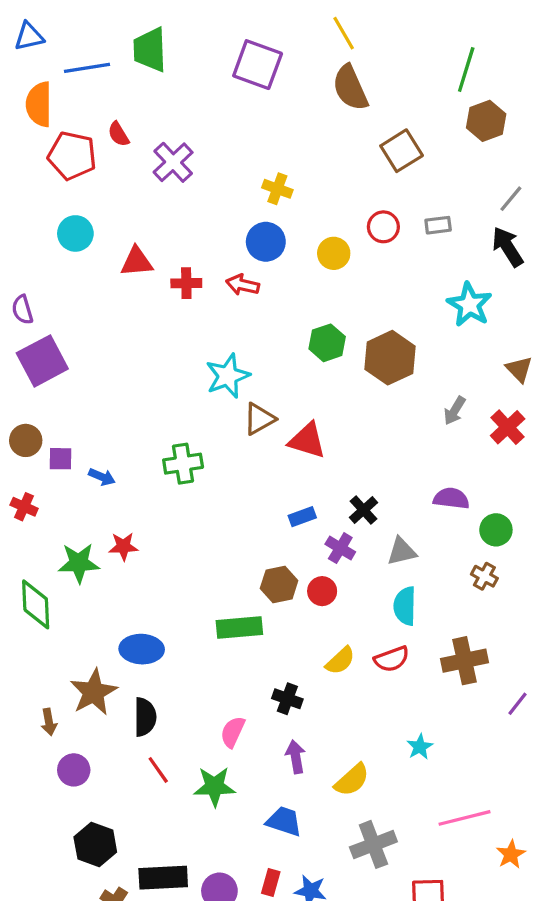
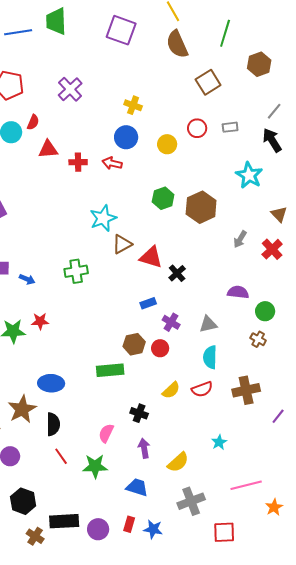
green line: (466, 70) -> (225, 33), moved
red semicircle: (118, 134) -> (33, 122), moved, turned -126
black cross: (364, 510) -> (177, 273), moved

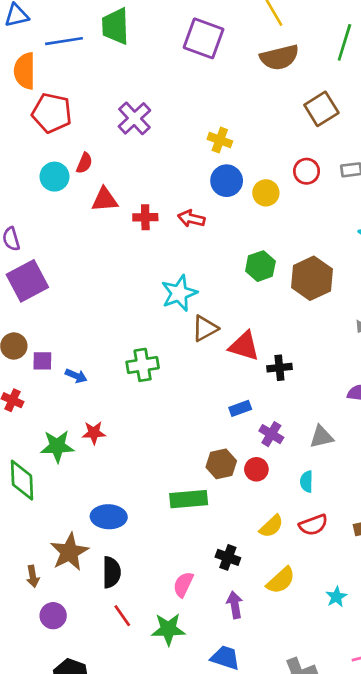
brown semicircle: (177, 44) -> (279, 57), turned -80
blue circle: (126, 137) -> (227, 181), moved
black cross: (177, 273) -> (279, 368), turned 36
cyan semicircle: (210, 357) -> (307, 482), moved, size x0.7
yellow semicircle: (178, 462) -> (281, 580), moved

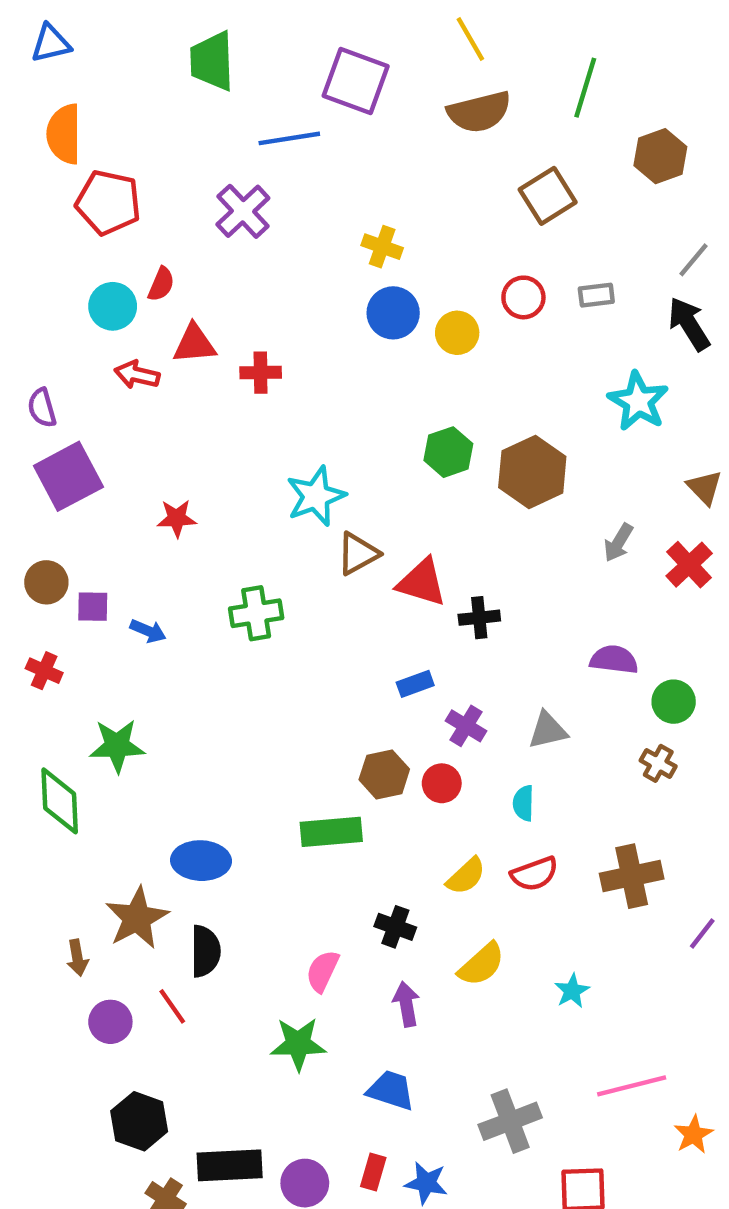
blue line: (64, 41) -> (289, 138), moved
red arrow: (191, 219) -> (137, 375), moved
red star: (94, 433) -> (177, 518), moved
red line: (122, 616) -> (172, 1006), moved

